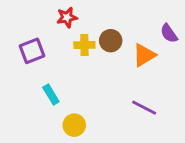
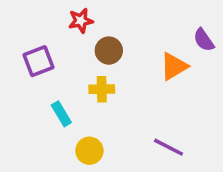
brown circle: (111, 41) -> (109, 51), moved
yellow cross: (84, 45) -> (102, 89), moved
purple line: (144, 108) -> (169, 147), moved

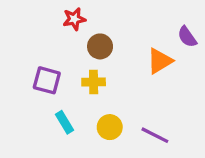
purple square: (38, 61) -> (47, 80), moved, turned 36
cyan rectangle: (61, 114) -> (65, 122), moved
yellow circle: (89, 151) -> (110, 127), moved

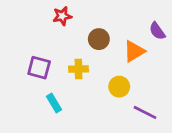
brown circle: (100, 46) -> (99, 39), moved
yellow circle: (110, 127) -> (119, 87), moved
purple line: (155, 135) -> (145, 112), moved

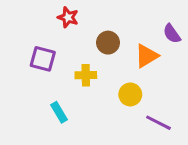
red star: (62, 16) -> (68, 17), turned 30
purple square: (39, 68) -> (43, 59), moved

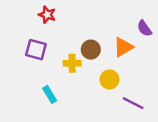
red star: (68, 17) -> (47, 15), moved
brown circle: (108, 43) -> (91, 50), moved

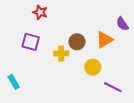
cyan rectangle: (50, 94) -> (14, 82), moved

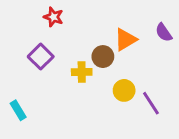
orange triangle: (104, 40) -> (125, 40), moved
purple square: (31, 42) -> (41, 57), turned 30
purple line: (113, 87) -> (151, 103), moved, turned 30

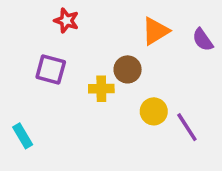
orange triangle: (125, 40) -> (155, 31), moved
purple square: (41, 57) -> (51, 69), turned -30

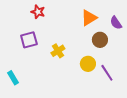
purple square: (51, 69) -> (29, 40), turned -30
brown circle: (128, 69) -> (100, 40), moved
yellow cross: (101, 89) -> (58, 51), turned -32

